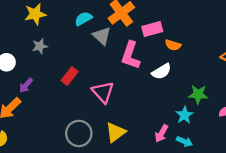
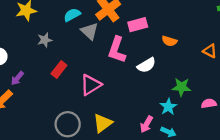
orange semicircle: (173, 45) -> (169, 41), moved
gray star: (40, 46) -> (45, 40), moved
pink triangle: (103, 92) -> (91, 85), turned 40

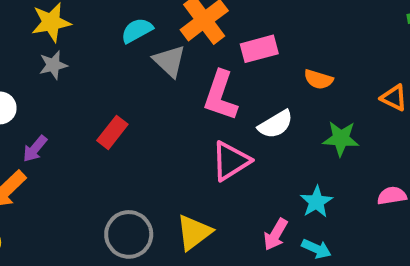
gray star: (45, 40) -> (53, 65), moved
pink triangle: (91, 85) -> (231, 161), moved
green star: (181, 87) -> (341, 139), moved

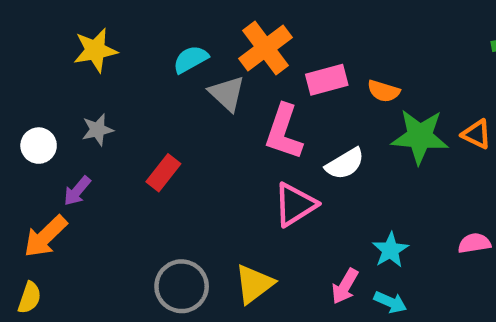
gray star: (53, 65) -> (98, 130), moved
orange semicircle: (318, 79) -> (384, 91), moved
green star: (341, 139) -> (420, 136), moved, size x1.4

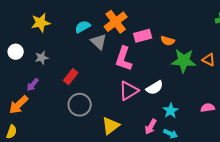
white circle: (39, 146) -> (16, 52), moved
white semicircle: (345, 164) -> (155, 88), moved
gray circle: (182, 286) -> (80, 105), moved

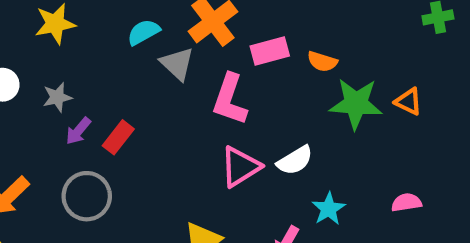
purple arrow: (33, 85) -> (78, 131), moved
gray circle: (80, 105) -> (87, 196), moved

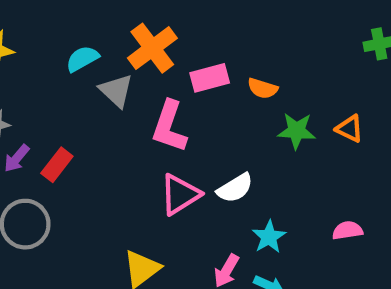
green star: (356, 104) -> (297, 131), size x0.7

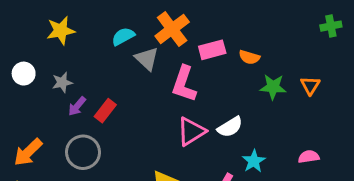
orange triangle: (350, 129) -> (310, 85), turned 36

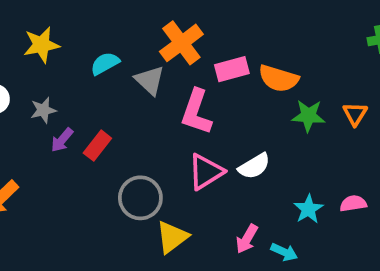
cyan semicircle: (123, 36) -> (105, 63), moved
orange semicircle: (249, 57) -> (279, 78), size x1.5
gray circle: (83, 152) -> (140, 198), moved
cyan star: (254, 161) -> (308, 209), moved

